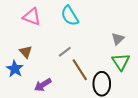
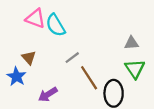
cyan semicircle: (70, 16) -> (56, 25), moved
gray triangle: (118, 39) -> (131, 43), turned 40

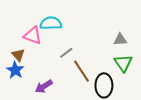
pink triangle: (35, 19) -> (33, 35), moved
cyan semicircle: (56, 25) -> (51, 23), turned 120
brown triangle: (29, 58) -> (18, 55), moved

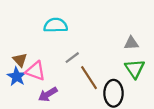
pink triangle: (33, 35) -> (36, 71), moved

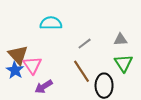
gray line: (72, 58) -> (85, 44), moved
brown triangle: (20, 60) -> (18, 55), size x1.5
pink triangle: (36, 71) -> (32, 65), turned 36

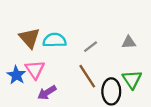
cyan semicircle: (51, 23) -> (55, 40), moved
brown triangle: (18, 55) -> (29, 38), moved
green triangle: (123, 63) -> (132, 79), moved

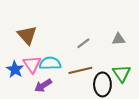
cyan semicircle: (55, 40) -> (50, 63), moved
brown line: (87, 76) -> (80, 70), turned -70

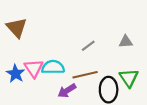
brown triangle: (27, 35) -> (17, 28), moved
purple arrow: (43, 85) -> (67, 91), moved

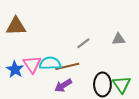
brown triangle: (17, 28) -> (16, 26), turned -50
brown line: (85, 75) -> (67, 66), moved
green triangle: (129, 78) -> (122, 84), moved

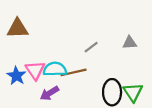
purple arrow: (63, 85) -> (49, 93), moved

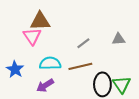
brown triangle: (18, 28) -> (40, 21), moved
pink triangle: (35, 70) -> (32, 36), moved
brown line: (74, 72) -> (80, 66), moved

